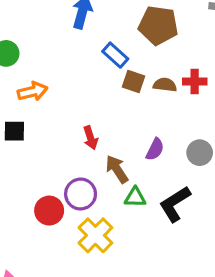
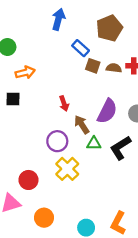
brown pentagon: (158, 25) -> (109, 28), turned -30
purple semicircle: (155, 149) -> (107, 111), size x1.6
red circle: (49, 211) -> (28, 180), moved

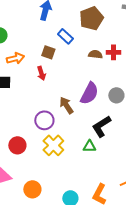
brown square: (93, 66) -> (48, 52), moved
red arrow: (64, 104) -> (41, 73), moved
green triangle: (94, 143) -> (89, 146), moved
red circle: (28, 180) -> (17, 145), moved

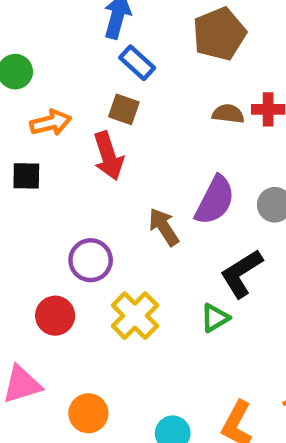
blue rectangle: (65, 36) -> (137, 63), moved
red arrow: (41, 73) -> (108, 156), size x1.5
purple circle: (44, 120) -> (91, 260), moved
green triangle: (89, 146) -> (215, 318), turned -32

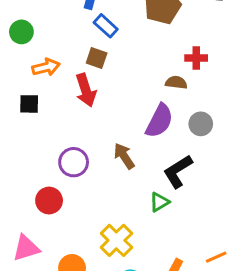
brown semicircle: (228, 114) -> (176, 83), moved
brown arrow: (164, 227) -> (124, 156), moved
yellow cross: (135, 316) -> (116, 240), moved

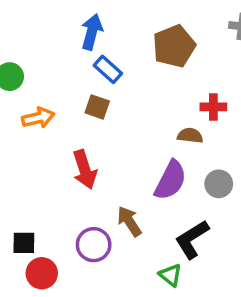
red arrow: (86, 90) -> (85, 170), moved
black square: (29, 104) -> (24, 243), moved
purple circle: (74, 162) -> (94, 245), moved
green triangle: (159, 202) -> (170, 275), turned -50

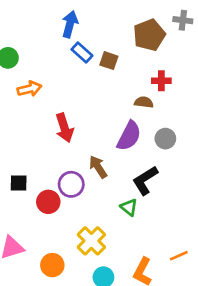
brown pentagon: (174, 46) -> (149, 35), moved
brown square: (97, 107) -> (109, 61), moved
red circle: (42, 273) -> (48, 202), moved

